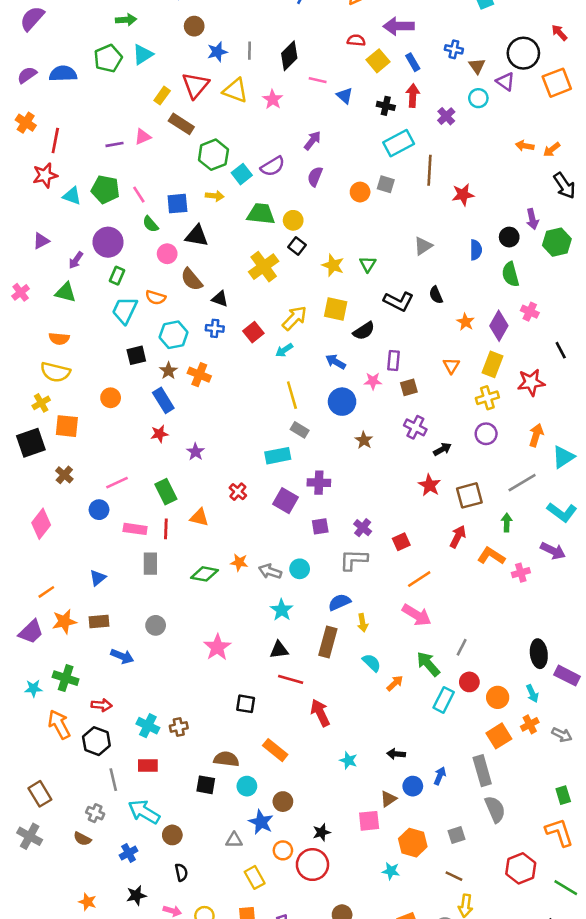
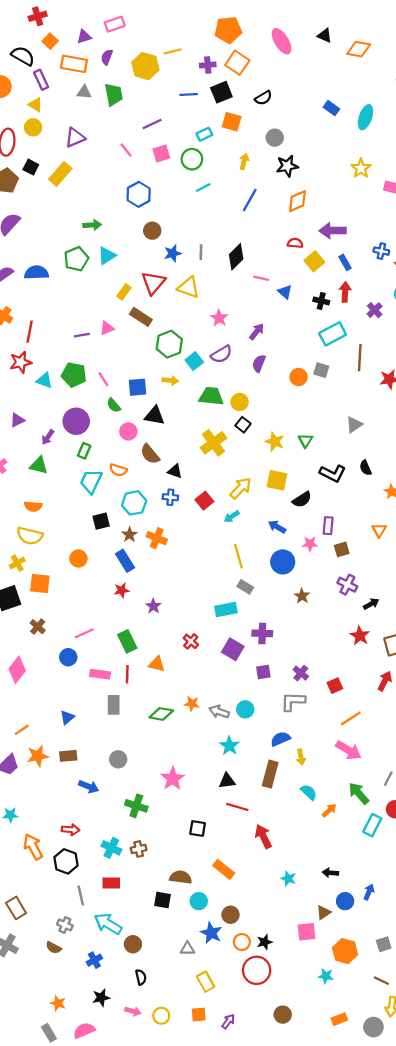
pink star: (273, 99) -> (219, 318), moved
green cross: (66, 678) -> (136, 806), moved
orange circle: (283, 850) -> (242, 942), moved

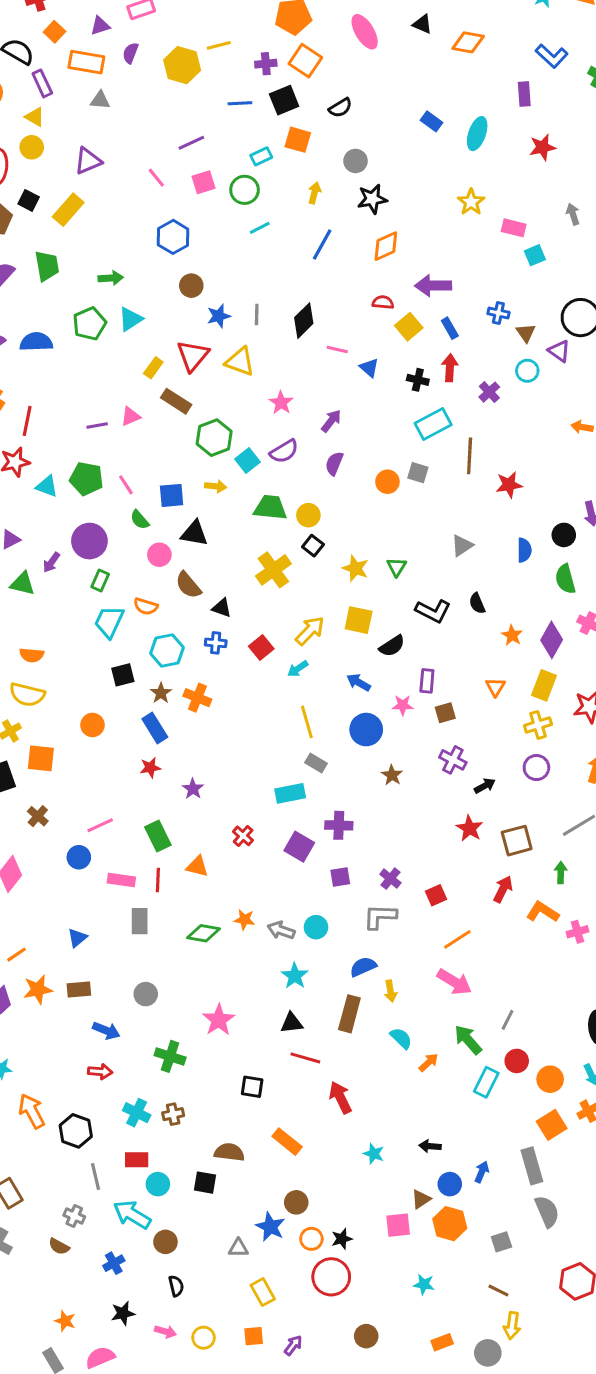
green trapezoid: (114, 94) -> (47, 266), moved
green triangle: (39, 465) -> (23, 584), moved
red arrow: (71, 830) -> (100, 1072), moved
cyan circle: (199, 901) -> (158, 1184), moved
orange hexagon: (345, 951) -> (450, 1224), moved

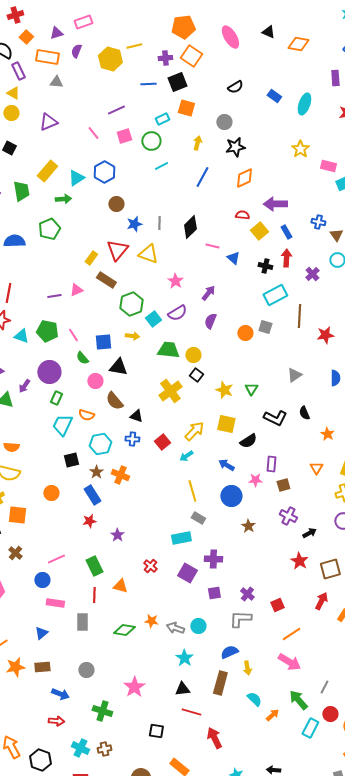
black semicircle: (340, 108) -> (235, 87), moved
yellow rectangle: (68, 210) -> (47, 171), moved
cyan triangle: (131, 319) -> (76, 178), moved
pink rectangle: (121, 880) -> (55, 603), moved

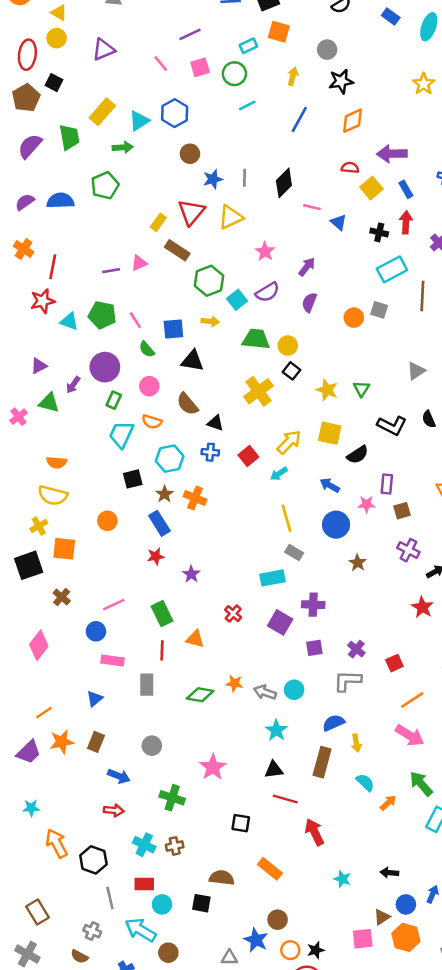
yellow triangle: (148, 254) -> (231, 217), turned -45
pink circle: (95, 381) -> (149, 386), moved
brown rectangle: (42, 667) -> (96, 742), turned -63

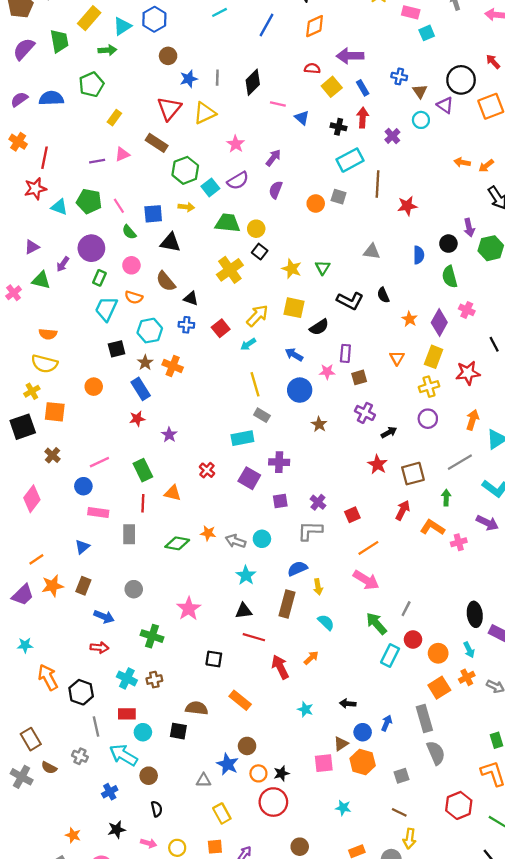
yellow rectangle: (158, 222) -> (114, 118), moved
gray triangle: (416, 371) -> (372, 252), turned 42
orange arrow: (388, 803) -> (311, 658), moved
brown semicircle: (79, 956) -> (49, 768), moved

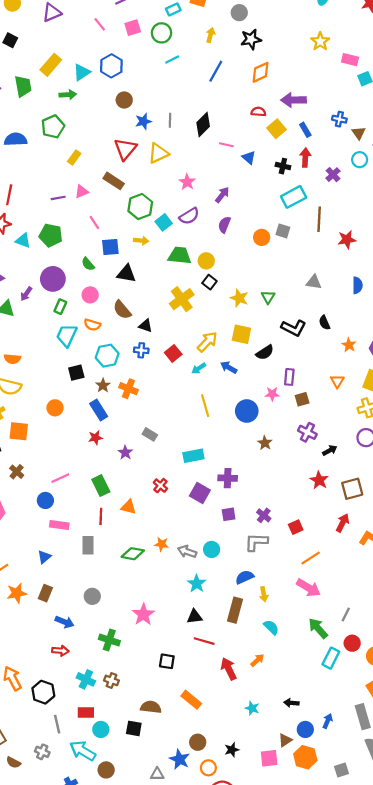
pink line: (119, 206) -> (94, 222), moved
blue arrow: (294, 355) -> (229, 367), moved
gray rectangle: (262, 415) -> (150, 434), moved
brown cross: (154, 680) -> (111, 680), turned 32
black star: (281, 773) -> (232, 750), moved

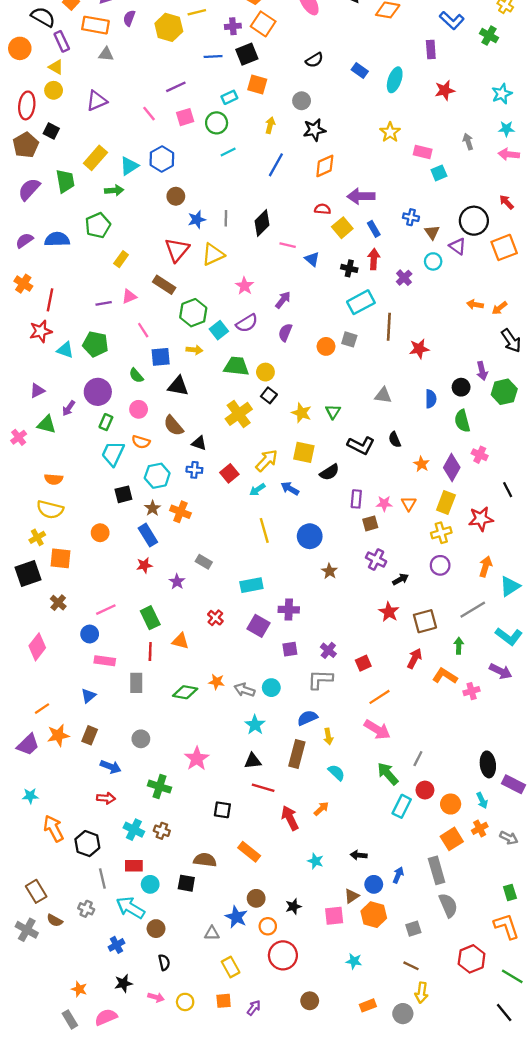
pink star: (272, 394) -> (384, 504), moved

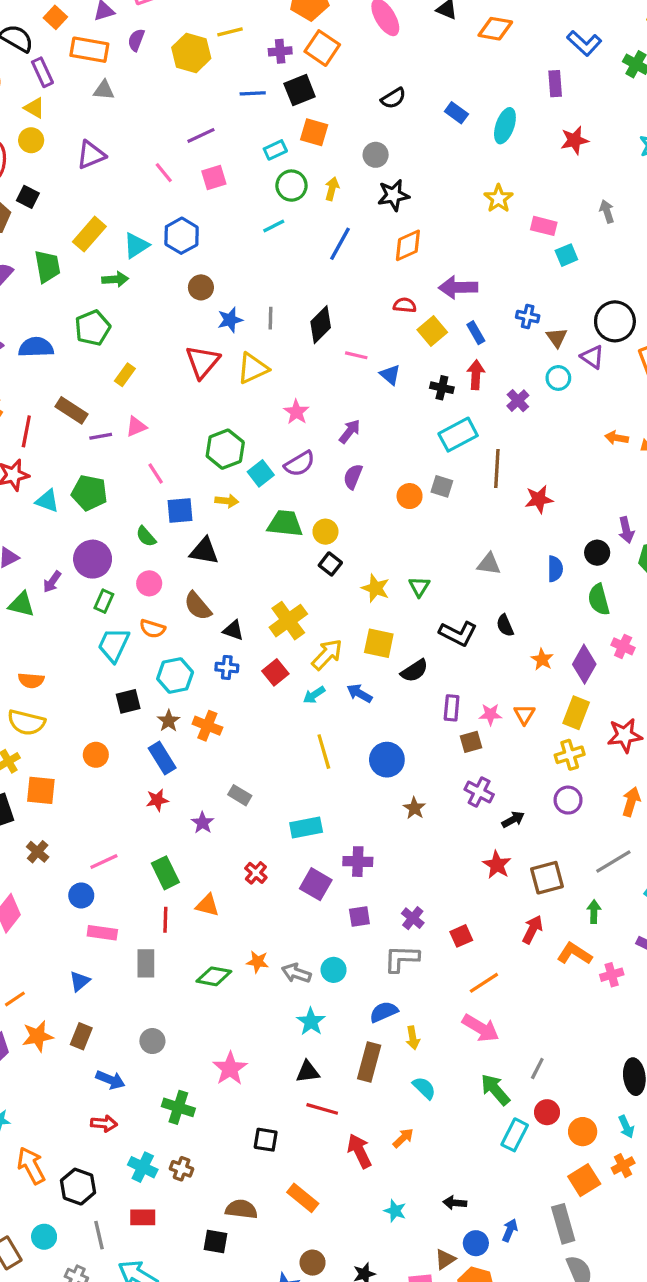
green circle: (217, 123) -> (291, 186), moved
brown rectangle: (164, 285) -> (72, 410), moved
yellow cross: (239, 414) -> (288, 621), moved
cyan circle: (150, 884) -> (44, 1237), moved

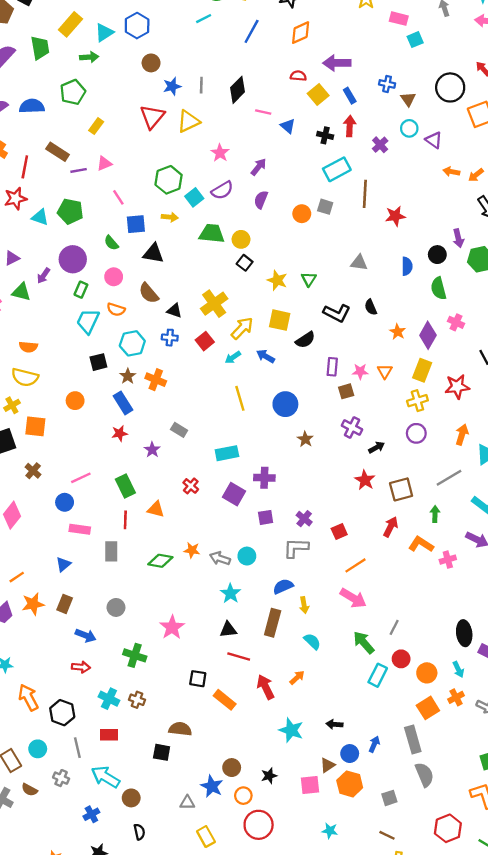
purple triangle: (592, 357) -> (434, 140), moved
orange rectangle: (303, 1198) -> (225, 700), moved
cyan star: (395, 1211) -> (291, 730), size x1.5

